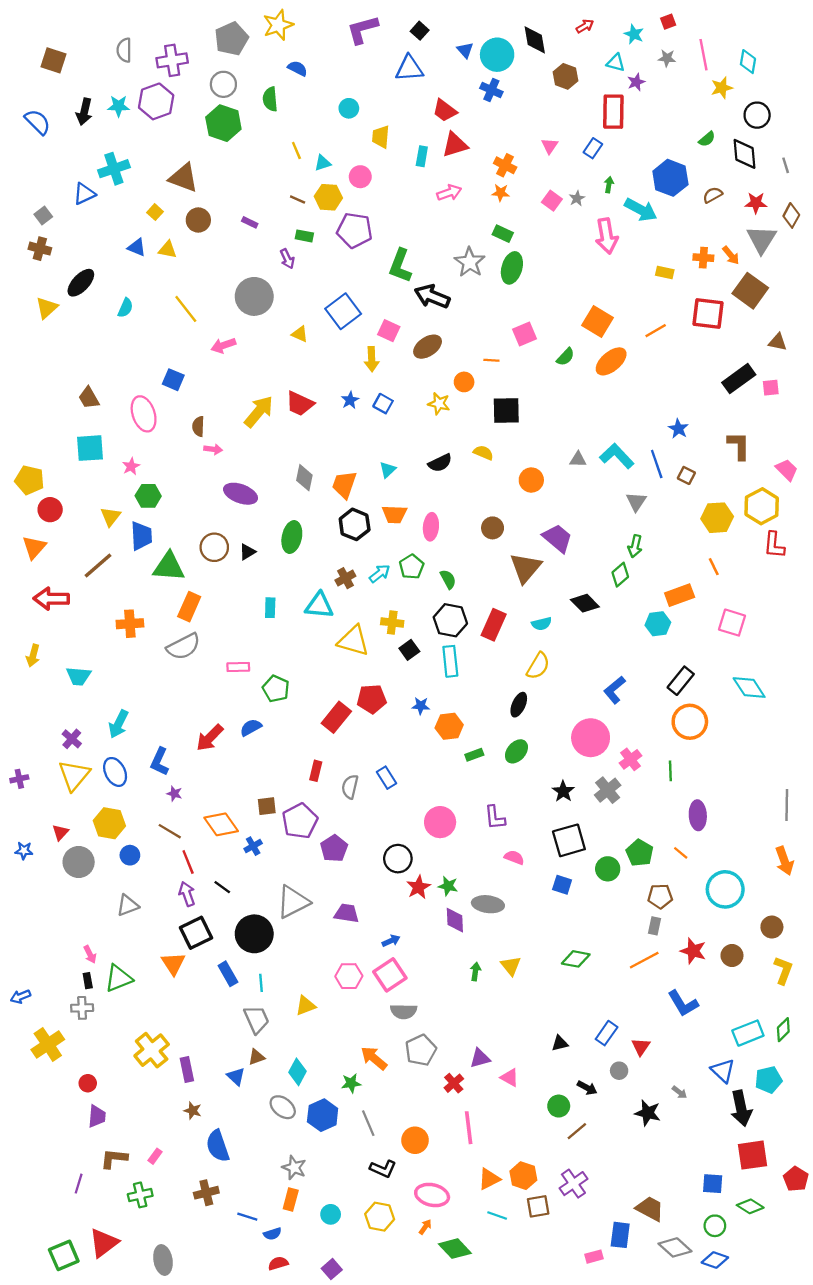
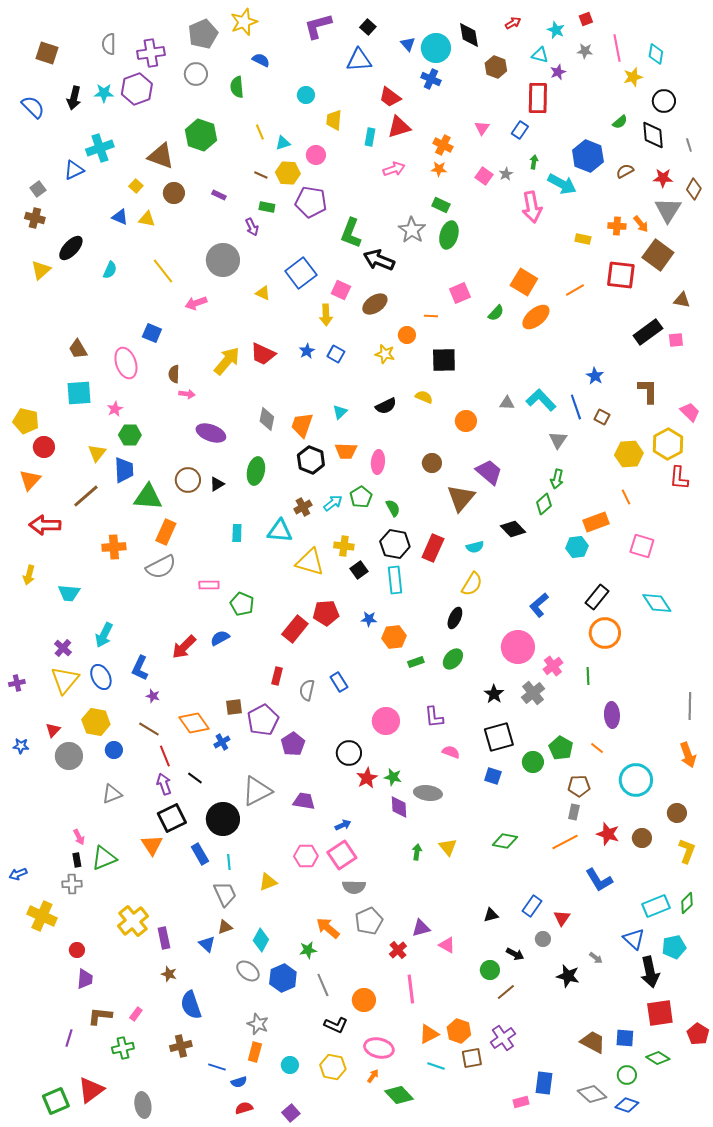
green hexagon: (223, 123) -> (201, 135), moved
yellow cross: (48, 1044) -> (42, 916), turned -32
brown trapezoid: (650, 1209) -> (593, 1042), moved

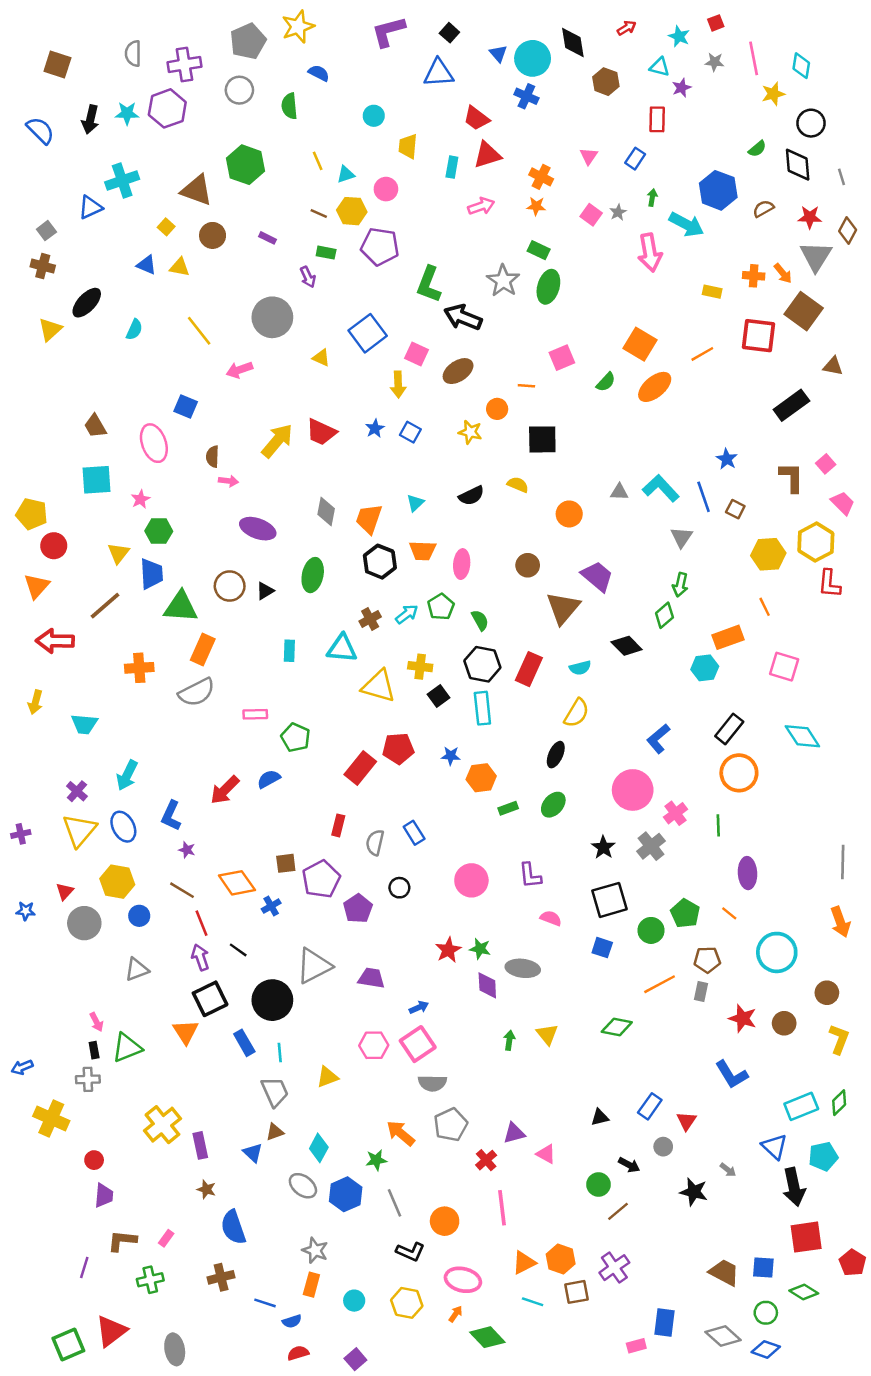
red rectangle: (538, 98) -> (657, 119), size x0.7
pink square: (676, 340) -> (826, 464), moved, turned -35
black circle: (349, 753) -> (399, 888), moved, size x0.7
orange line: (565, 842) -> (660, 984), moved

